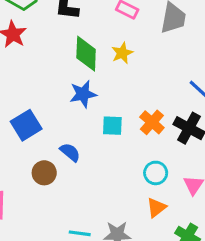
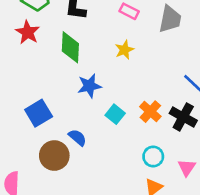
green diamond: (86, 54) -> (70, 47), moved
cyan square: (112, 126) -> (115, 114), turned 36
brown circle: (44, 173) -> (54, 156), size x1.4

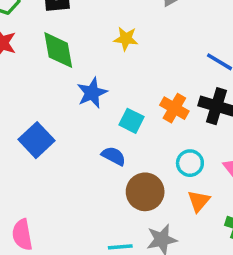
yellow star: (124, 50) -> (126, 39), turned -30
blue semicircle: (77, 137) -> (114, 156), moved
brown circle: (54, 156) -> (145, 192), moved

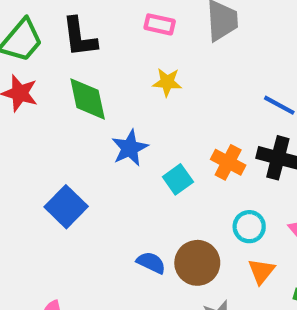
cyan square: (132, 121) -> (178, 179), turned 30
blue semicircle: (114, 156) -> (151, 263), moved

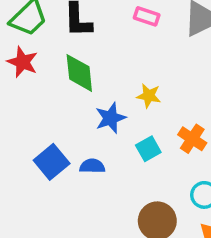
yellow star: (167, 82) -> (149, 96), moved
blue semicircle: (151, 263) -> (92, 166), moved, turned -30

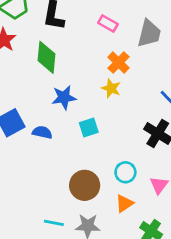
yellow star: (149, 96) -> (111, 88), moved
orange cross: (192, 139) -> (118, 62), moved

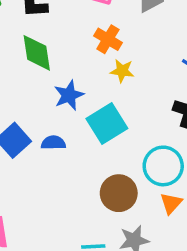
orange cross: (118, 62) -> (108, 39), moved
cyan square: (89, 127) -> (107, 123), size x1.6
cyan circle: (125, 172) -> (163, 166), size x1.5

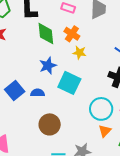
green diamond: (37, 53) -> (46, 34), moved
cyan square: (107, 123) -> (69, 83), turned -35
brown circle: (119, 193) -> (50, 124), moved

